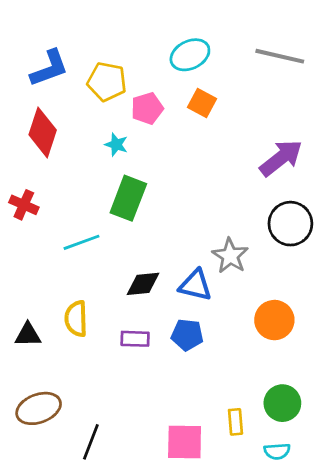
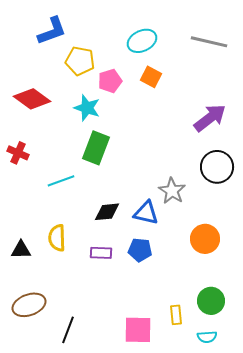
blue L-shape: (49, 68) -> (52, 31), moved
red diamond: (43, 132) -> (32, 99), turned -72
cyan star: (116, 145) -> (87, 108), size x1.5

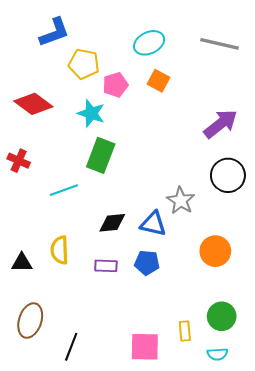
brown ellipse: (29, 305) -> (30, 321), turned -52

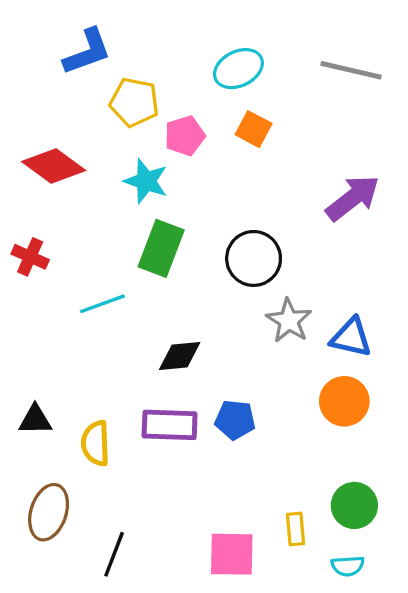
black circle: (228, 175) -> (254, 258), moved
blue triangle: (153, 224) -> (351, 337), moved
yellow semicircle: (60, 250) -> (96, 443), moved
purple rectangle: (106, 266) -> (170, 425), size x1.5

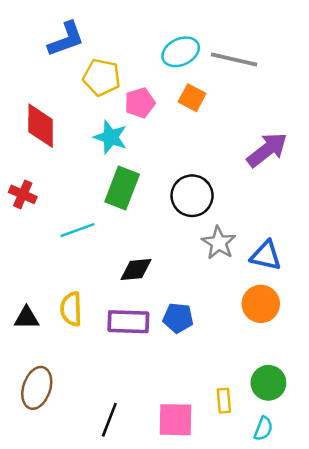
gray line: (351, 70) -> (234, 59), moved
red diamond: (54, 166) -> (41, 126), turned 54
yellow semicircle: (96, 443) -> (71, 309), moved
black line: (114, 554) -> (109, 420), moved
cyan semicircle: (348, 566) -> (263, 429), turned -65

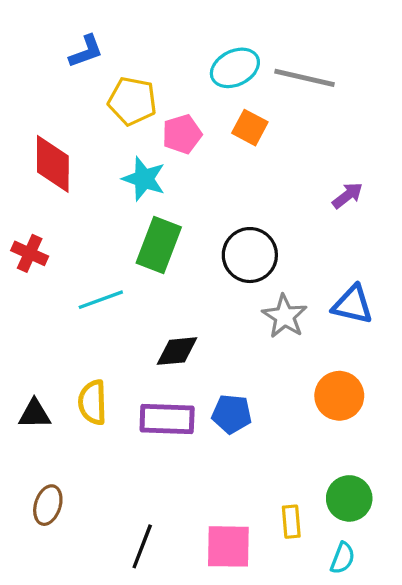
blue L-shape: (66, 39) -> (86, 51), size x0.7
purple arrow: (267, 150) -> (348, 195), size x0.6
blue triangle: (266, 256) -> (353, 305), moved
brown ellipse: (37, 388) -> (48, 505), size x0.7

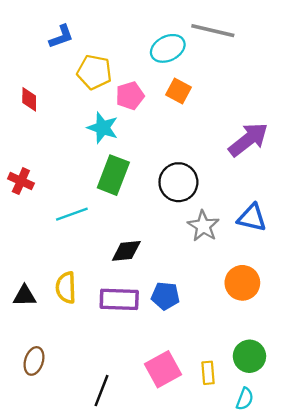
gray line: (304, 78) -> (213, 31), moved
red diamond: (53, 164) -> (29, 99), moved, size x0.6
purple arrow: (348, 195) -> (248, 140), size x1.8
pink square: (228, 546) -> (163, 369), moved, turned -30

